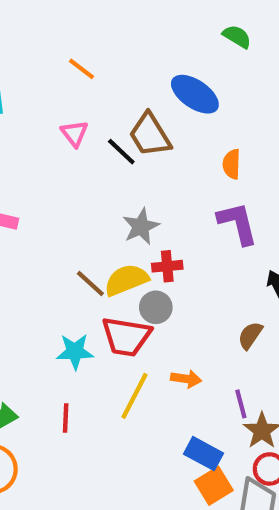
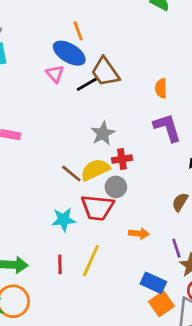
orange line: (81, 69) -> (78, 31), moved, turned 36
blue ellipse: (195, 94) -> (69, 53), moved
black line: (121, 152) -> (87, 84), turned -70
yellow line: (134, 396) -> (91, 261), moved

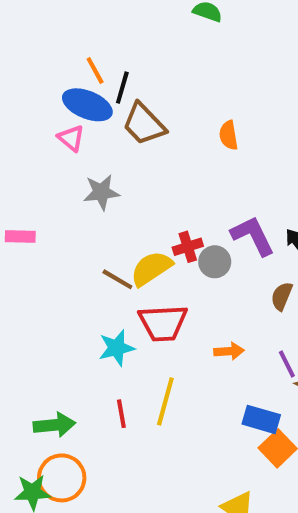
black line: (87, 84) -> (122, 88), moved, turned -35
purple L-shape: (167, 128) -> (253, 236), moved
gray star: (103, 134) -> (101, 192), moved, turned 30
gray circle: (116, 187) -> (215, 262), moved

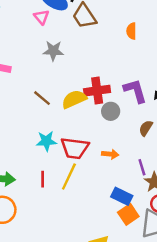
red cross: (188, 247) -> (97, 91), size x1.5
gray circle: (215, 262) -> (111, 111), moved
brown line: (117, 279) -> (42, 98), moved
red trapezoid: (163, 323) -> (75, 148), moved

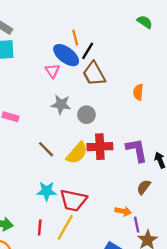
yellow semicircle: (74, 99) -> (77, 153), turned 150
gray circle: (111, 111) -> (86, 115), moved
orange arrow: (110, 154) -> (123, 211), moved

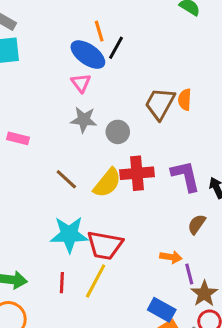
pink triangle: (52, 71) -> (81, 83), moved
brown trapezoid: (94, 74) -> (160, 104), moved, turned 60
cyan star: (47, 191) -> (69, 234), size x1.4

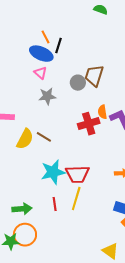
orange semicircle: (185, 100) -> (102, 112), moved
gray circle: (118, 132) -> (78, 83), moved
yellow semicircle: (107, 183) -> (25, 139), moved

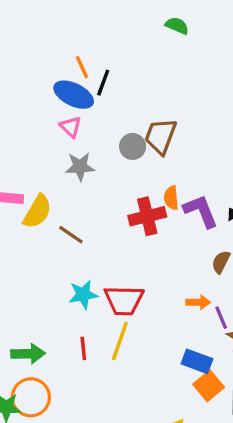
yellow semicircle: (25, 139) -> (37, 212), moved
cyan star: (53, 172) -> (83, 295), size x0.7

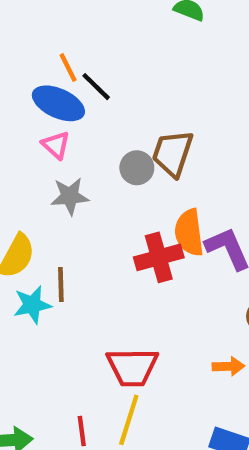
black line: (103, 83) -> (96, 87), turned -64
orange semicircle: (171, 198) -> (189, 233), size x1.5
brown line: (71, 235) -> (61, 284), turned 56
cyan star: (83, 295) -> (32, 305), moved

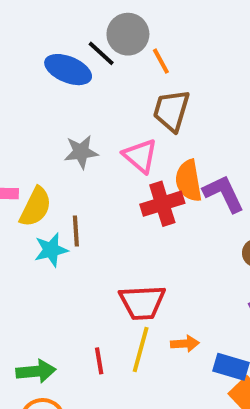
orange line: (68, 67) -> (161, 61), moved
pink triangle: (56, 145) -> (140, 156), moved, size x1.4
gray circle: (137, 168) -> (128, 34), moved, size x1.4
orange arrow: (228, 366) -> (185, 344), moved

